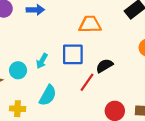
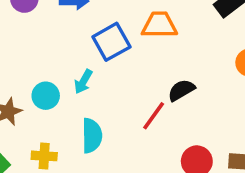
blue square: (73, 54) -> (111, 42), moved, turned -30
cyan semicircle: (48, 95) -> (92, 136), turned -30

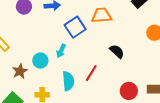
black semicircle: (181, 90) -> (117, 51), turned 77
red line: (154, 116) -> (91, 73), moved

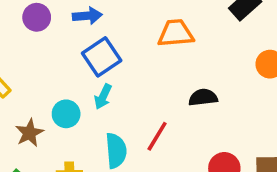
blue square: (75, 27) -> (102, 57), moved
black semicircle: (117, 51) -> (203, 97), turned -49

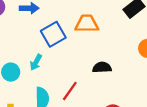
blue square: (102, 57) -> (53, 34), moved

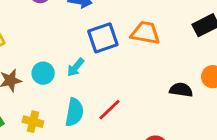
black semicircle: (102, 67) -> (181, 90), moved

